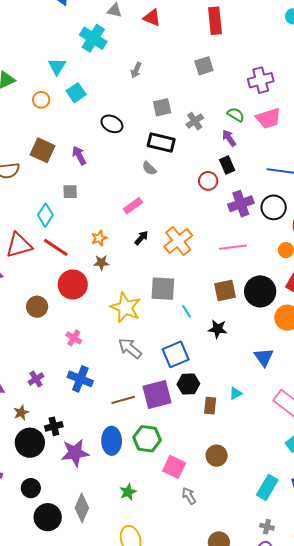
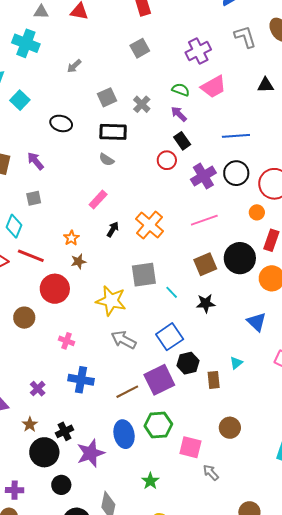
gray arrow: (136, 70) -> (74, 66), turned 35
black circle: (31, 488) -> (61, 485), moved

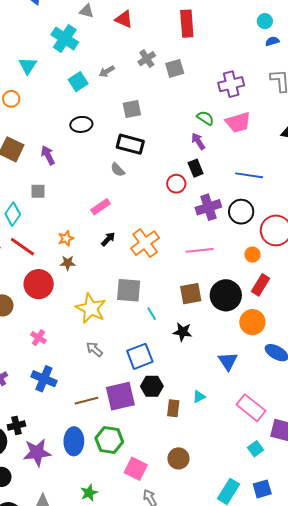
cyan square: (20, 100) -> (78, 82), moved
gray cross: (142, 104) -> (147, 59), moved
black ellipse: (61, 123) -> (81, 124), turned -35
gray arrow: (124, 340) -> (94, 349), size x0.7

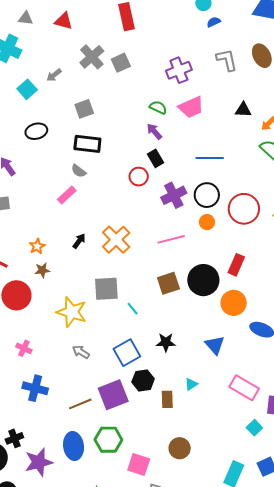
gray cross: (147, 59) -> (92, 57), size x1.4
pink rectangle: (101, 207) -> (67, 195), moved
orange circle: (252, 255) -> (207, 222), moved
black star: (182, 332) -> (166, 342), moved

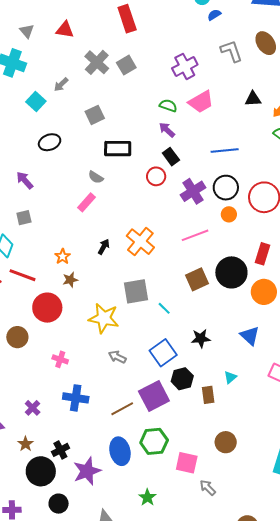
gray triangle: (26, 18) -> (27, 31), turned 49
black rectangle: (87, 144) -> (118, 149), moved

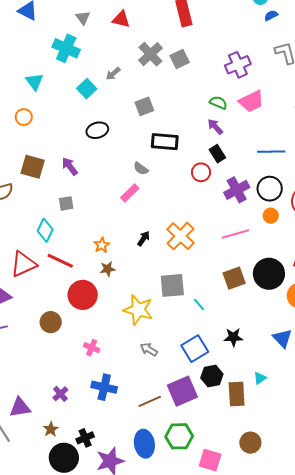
brown rectangle: (208, 395) -> (237, 394), size x1.4

